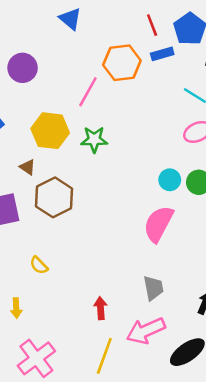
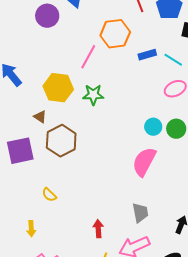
blue rectangle: (162, 54) -> (147, 55), moved
purple circle: (23, 68) -> (47, 16), moved

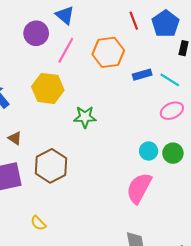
pink line: (88, 57) -> (66, 50), moved
yellow hexagon: (58, 88) -> (48, 88), moved
brown triangle: (40, 117) -> (15, 138), moved

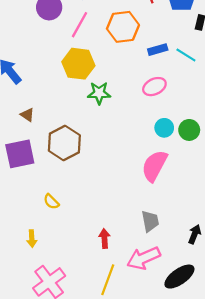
yellow hexagon: (48, 88) -> (78, 64), moved
pink ellipse: (172, 111) -> (154, 87), moved

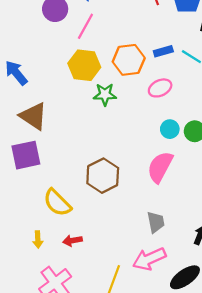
orange hexagon: (123, 27) -> (129, 60), moved
brown triangle: (27, 115) -> (33, 116), size x2.0
brown hexagon: (64, 143) -> (103, 176), moved
yellow semicircle: (51, 202) -> (57, 203), size x1.8
red arrow: (104, 239) -> (72, 241), moved, turned -96

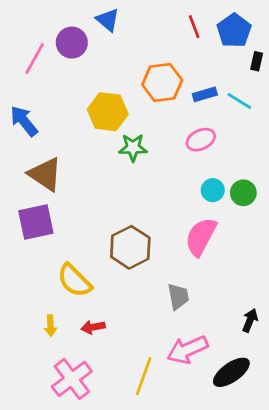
pink line: (85, 26) -> (35, 59), moved
orange hexagon: (129, 60) -> (162, 82), moved
gray trapezoid: (156, 222) -> (178, 297), moved

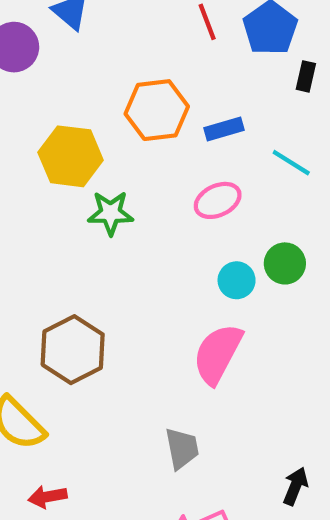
cyan line: (239, 101) -> (291, 163), moved
green circle: (243, 193) -> (285, 263), moved
brown hexagon: (130, 247) -> (73, 350), moved

